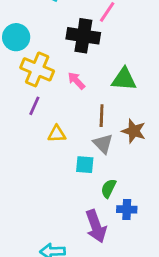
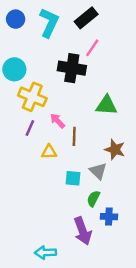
pink arrow: (76, 81) -> (57, 121), moved
brown line: (102, 116) -> (74, 136), moved
gray triangle: (103, 144) -> (98, 171), moved

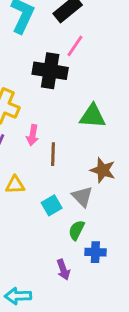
pink arrow: (57, 121) -> (33, 135), turned -126
yellow triangle: (49, 152) -> (15, 185), moved
cyan square: (73, 178) -> (52, 205), turned -35
purple arrow: (83, 231) -> (63, 270), size x0.6

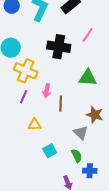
pink line: (75, 46) -> (88, 35), moved
cyan square: (52, 205) -> (50, 151), moved
green semicircle: (76, 230) -> (77, 156), turned 128

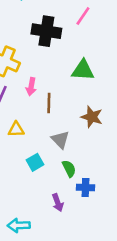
gray triangle: (81, 133) -> (60, 140), moved

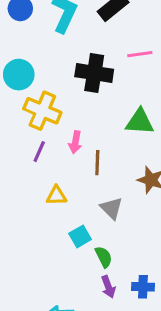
pink line: (83, 16) -> (140, 54), turned 48
green semicircle: (69, 169) -> (104, 257), moved
blue cross: (85, 188) -> (143, 287), moved

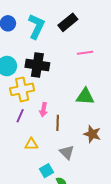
black cross: (94, 73) -> (37, 65), moved
yellow cross: (42, 111) -> (22, 89), turned -35

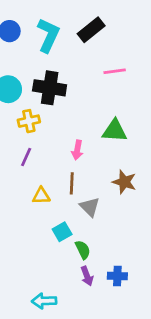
yellow cross: (22, 89) -> (29, 121), size x0.7
pink arrow: (43, 110) -> (77, 150), moved
brown line: (58, 123) -> (72, 183), moved

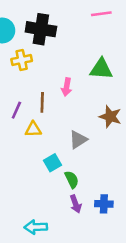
purple line: (26, 157) -> (16, 110), moved
brown line: (72, 183) -> (42, 102), moved
gray triangle: (90, 207) -> (78, 140), turned 42

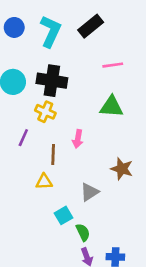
yellow cross: (22, 60) -> (45, 112), moved, turned 36
green triangle: (101, 69) -> (111, 107), moved
purple line: (16, 110) -> (23, 138), moved

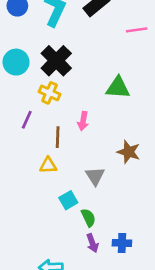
pink line: (113, 65) -> (137, 30), moved
black cross: (52, 81) -> (56, 61), turned 36
gray triangle: (89, 192) -> (95, 176), turned -30

